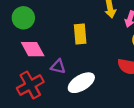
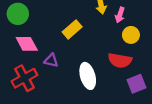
yellow rectangle: (80, 34) -> (72, 29), turned 54
white ellipse: (81, 83) -> (88, 76), moved, turned -75

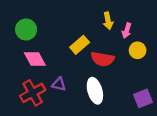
purple triangle: (51, 60) -> (59, 84), moved
red semicircle: (120, 60) -> (103, 59), moved

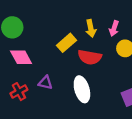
yellow arrow: (108, 21) -> (91, 28), moved
red cross: (33, 93) -> (19, 92), size x0.7

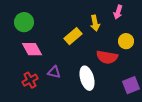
pink arrow: (114, 28) -> (118, 12), moved
red semicircle: (90, 57) -> (107, 57), moved

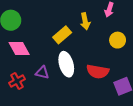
red semicircle: (107, 57) -> (98, 72), moved
white ellipse: (87, 78) -> (66, 64), moved

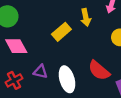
white ellipse: (66, 64) -> (67, 79), moved
red semicircle: (98, 72) -> (99, 70), turned 30

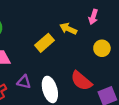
yellow arrow: (86, 17) -> (68, 29), turned 126

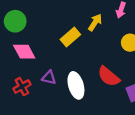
yellow arrow: (68, 29) -> (95, 22), turned 98

